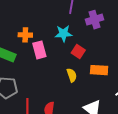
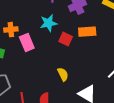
orange rectangle: (99, 70) -> (87, 32), moved
yellow semicircle: (72, 75) -> (63, 74), moved

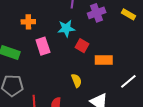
orange cross: (11, 30) -> (28, 22), moved
orange rectangle: (87, 32) -> (104, 60), moved

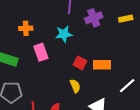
yellow rectangle: (128, 14) -> (126, 19), turned -40
red square: (82, 46) -> (80, 63), moved

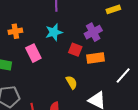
purple cross: (94, 18) -> (93, 32), moved
red square: (80, 63) -> (75, 50), moved

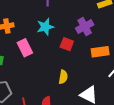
orange rectangle: (96, 58) -> (100, 52), moved
yellow semicircle: (72, 82) -> (63, 77), turned 40

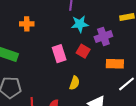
cyan star: (45, 27) -> (80, 24), moved
pink rectangle: (25, 48) -> (59, 54), moved

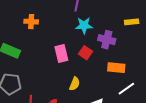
purple cross: (103, 36) -> (107, 40), turned 30

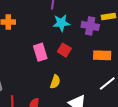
purple cross: (107, 40) -> (90, 26), moved
orange rectangle: (116, 68) -> (102, 55), moved

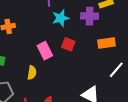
yellow semicircle: (55, 82) -> (32, 73), moved

